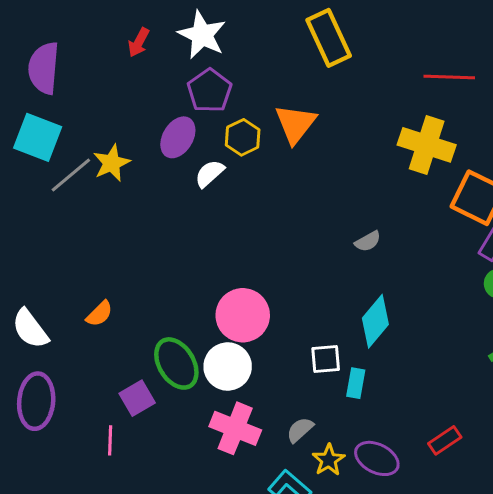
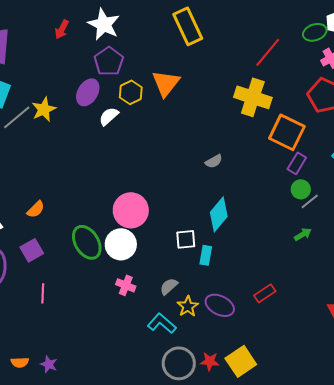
red line: (449, 77) -> (268, 52), turned -52
purple square: (137, 398) -> (32, 250), moved
pink cross: (235, 428) -> (126, 285), size x0.6

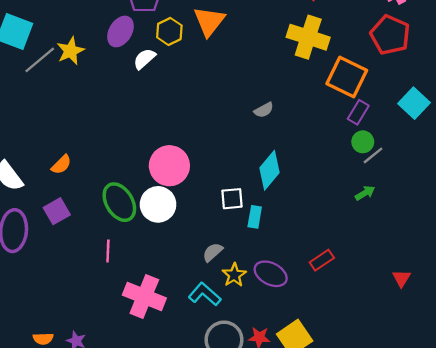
pink cross: (126, 285) -> (144, 297), moved, size x1.8
pink line: (43, 293) -> (108, 251), moved

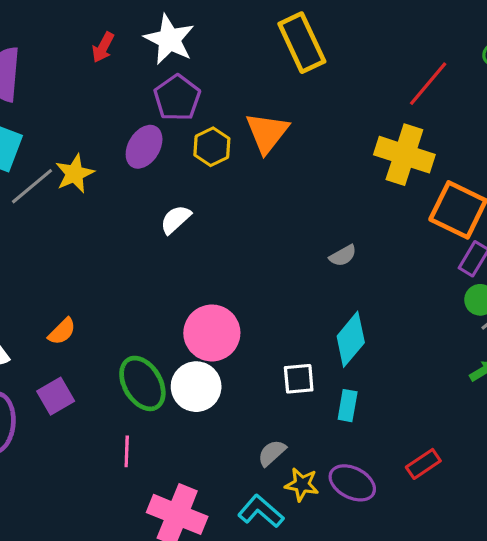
white semicircle: (144, 59) -> (176, 219), moved
cyan rectangle: (255, 217) -> (348, 406), moved
yellow star: (234, 275) -> (302, 484), turned -30

